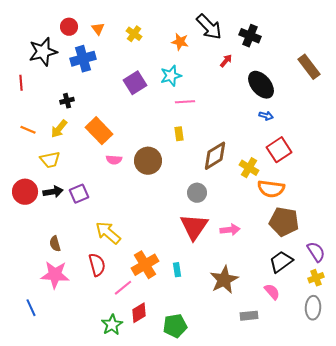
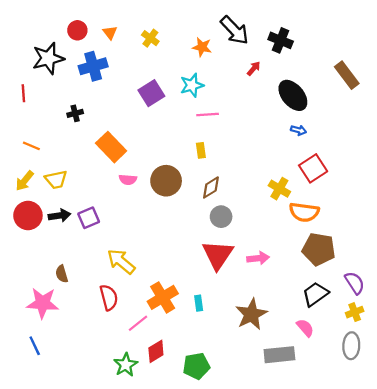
yellow arrow: (59, 129) -> (25, 181), moved
brown diamond: (215, 156) -> (211, 187), moved, size x0.7
pink star: (55, 275) -> (43, 303), moved
gray rectangle: (249, 316) -> (279, 355), size x1.5

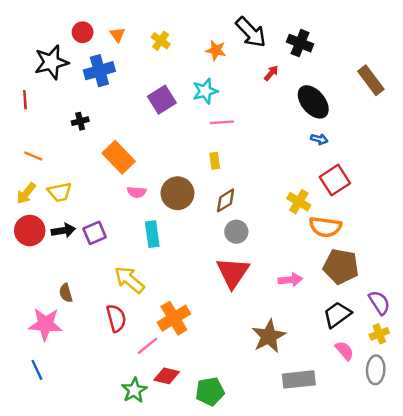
pink arrow: (258, 258) -> (290, 280), moved
cyan rectangle: (199, 303) -> (152, 234), moved, size x1.5
pink semicircle: (305, 328) -> (344, 351), moved
red diamond: (156, 351) -> (167, 376), turned 45

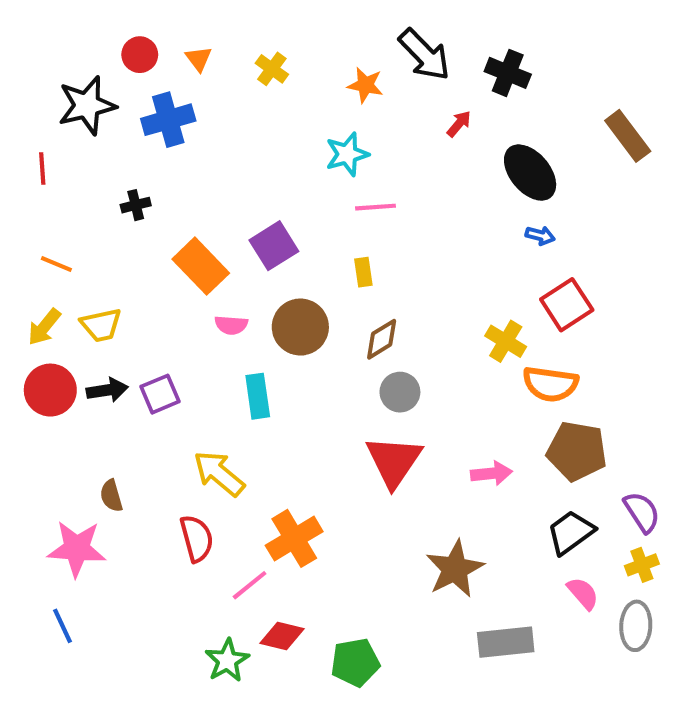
purple square: (162, 100) -> (274, 246), moved

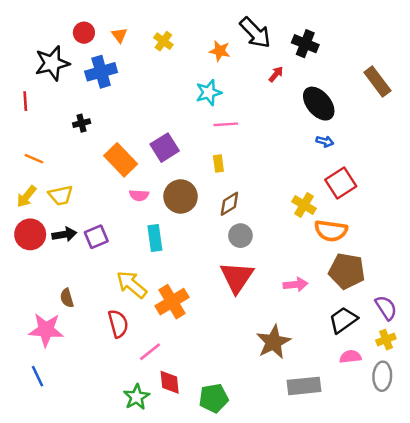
orange cross: (294, 538) -> (172, 302), moved
pink semicircle: (583, 593) -> (350, 357), turned -55
red diamond: (282, 636) -> (170, 382), turned 70

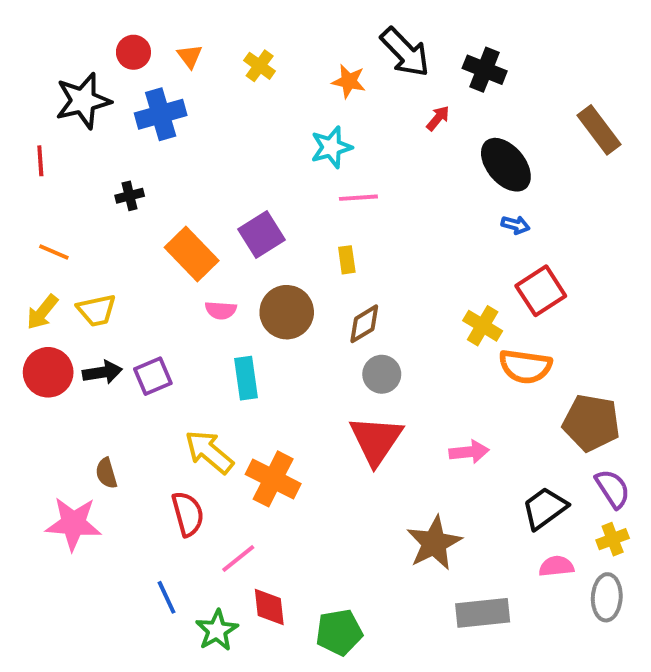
brown pentagon: (347, 271) -> (591, 423), moved
orange cross: (172, 302) -> (273, 479), turned -32
blue line: (38, 376) -> (166, 597), moved

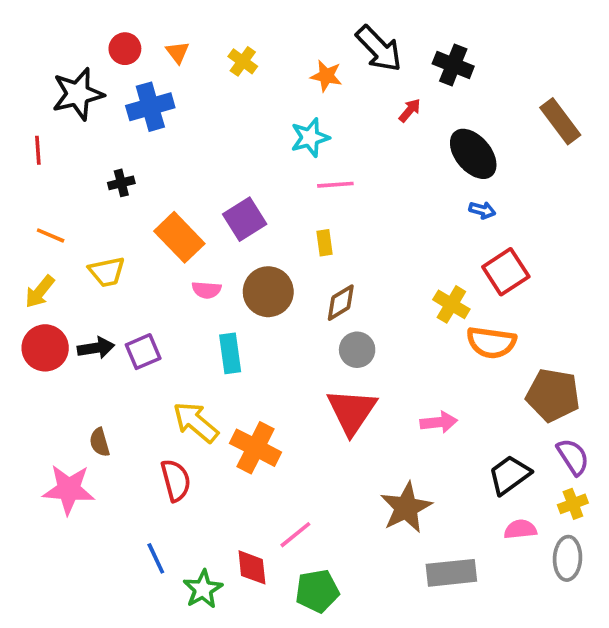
yellow trapezoid: (97, 310) -> (107, 272), moved
pink line: (238, 559) -> (295, 535), moved

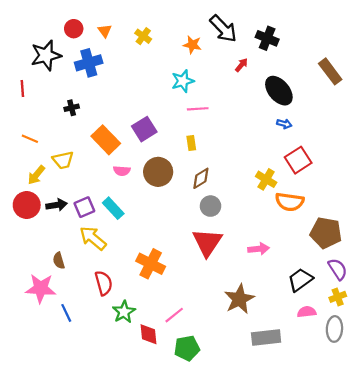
yellow arrow: (40, 292) -> (36, 175), moved
cyan rectangle: (230, 353) -> (113, 208), moved, turned -35
yellow arrow: (196, 422) -> (93, 238), moved
blue line: (156, 558) -> (66, 313), moved
green star: (203, 589) -> (124, 312), moved

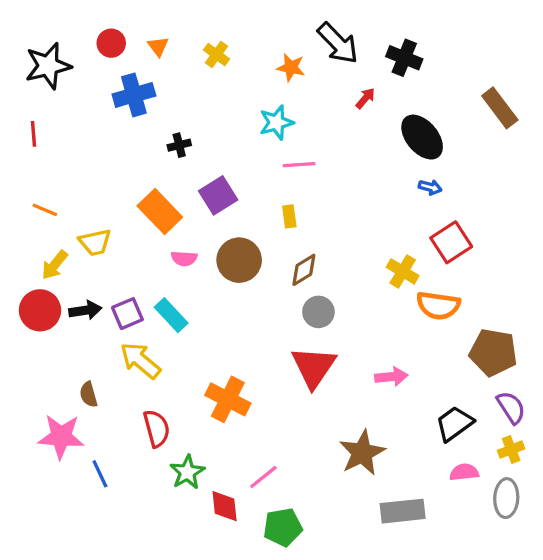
black star: (46, 55) -> (48, 66), moved
black cross: (72, 108) -> (179, 145), moved

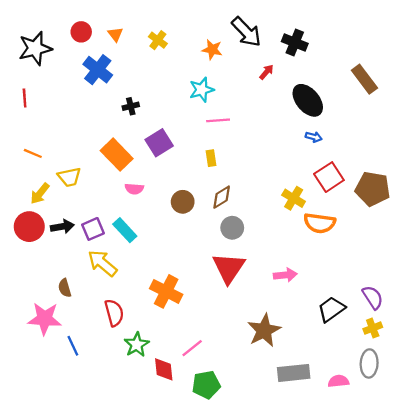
blue cross: (134, 95) -> (98, 70), turned -36
brown circle: (239, 260) -> (183, 202), moved, size x0.7
brown pentagon: (493, 352) -> (373, 189), moved
pink semicircle: (464, 472) -> (338, 381), moved

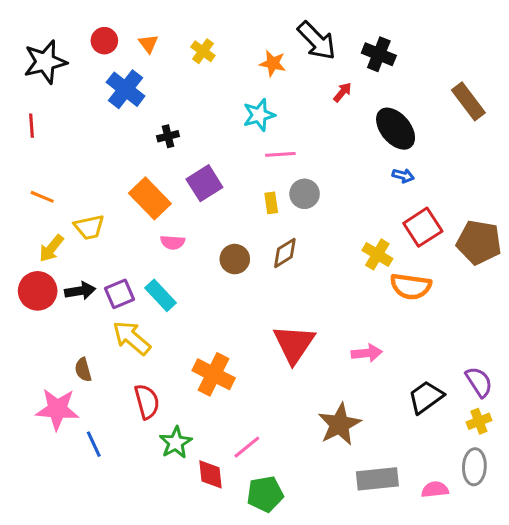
gray circle: (232, 228) -> (305, 194), moved

